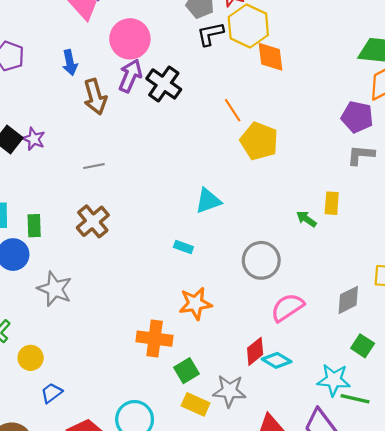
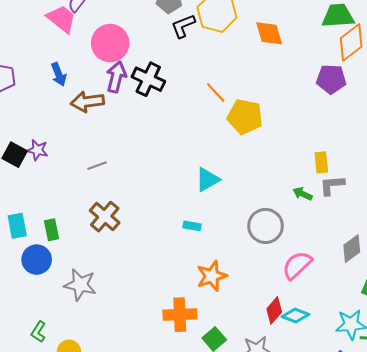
orange diamond: (271, 57) -> (269, 33), moved
brown arrow: (95, 97) -> (87, 102), turned 108
gray L-shape: (361, 155) -> (332, 185), moved
green arrow: (306, 219) -> (303, 194), moved

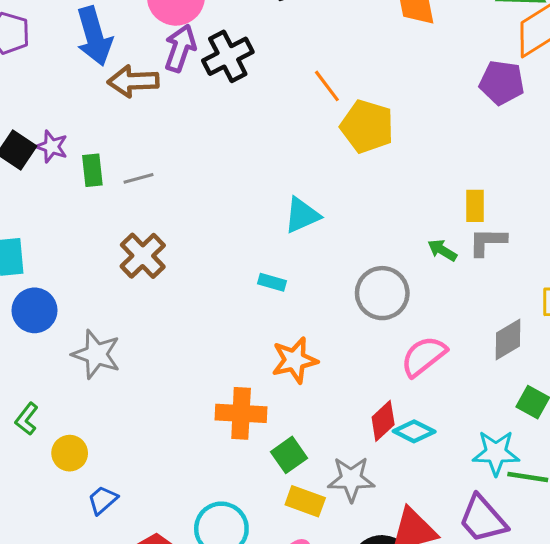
blue arrow: (59, 74) -> (94, 36), size x1.6
black cross: (148, 79) -> (228, 56), turned 32
green rectangle: (52, 230) -> (92, 170), moved

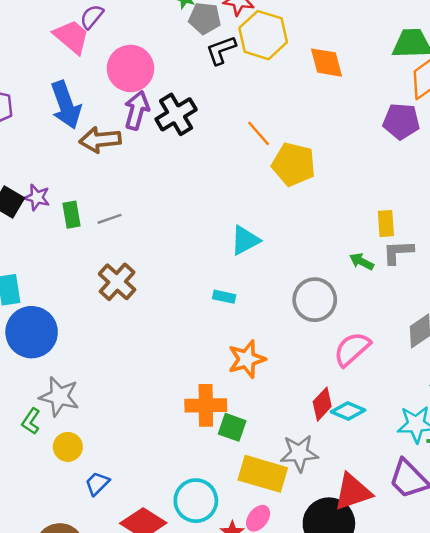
blue circle: (34, 310) -> (32, 332), size x1.4
gray star: (96, 354) -> (59, 397), moved
green square: (289, 455) -> (232, 427), moved, turned -32
yellow rectangle: (305, 501) -> (263, 474), size x1.5

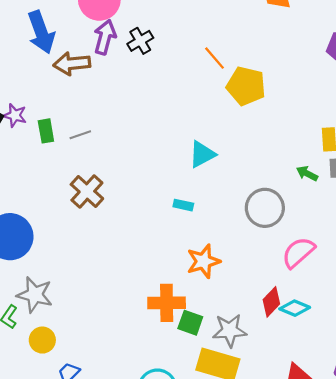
black cross: (176, 114) -> (140, 41), size x0.7
gray star: (299, 453) -> (230, 330), moved

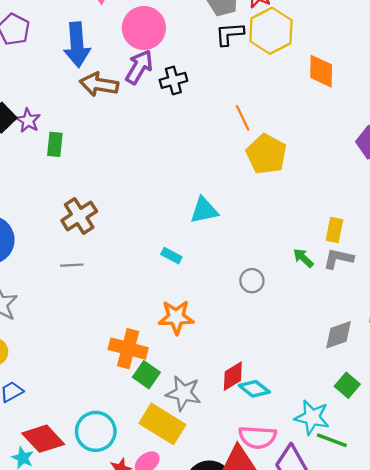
gray line: (80, 135) -> (72, 265), moved
gray circle: (265, 208) -> (252, 281), size x0.6
pink semicircle: (298, 252) -> (258, 437), moved, turned -150

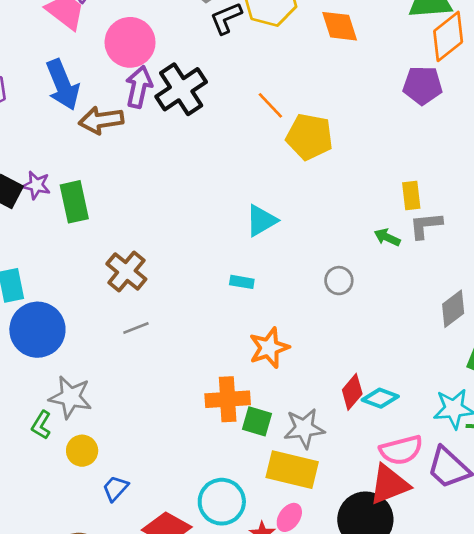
black cross: (173, 80) -> (181, 89), size x1.6
green rectangle: (55, 144) -> (74, 202), size x1.4

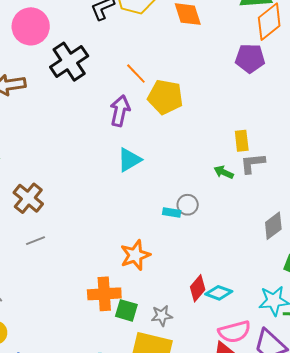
purple arrow: (139, 87) -> (120, 111), moved
cyan rectangle: (242, 282) -> (172, 213), moved
gray star: (304, 428) -> (162, 316), size x0.7

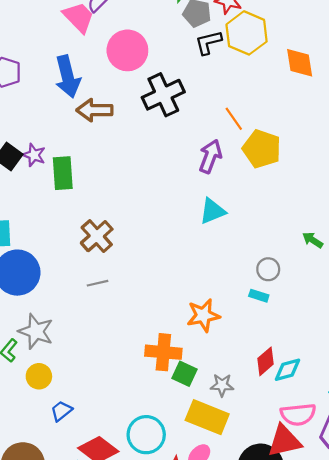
cyan rectangle: (172, 213) -> (259, 296), moved
cyan diamond: (219, 293) -> (287, 370), turned -44

